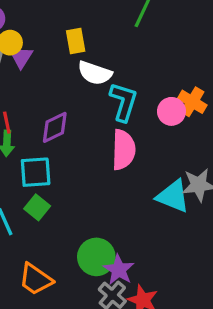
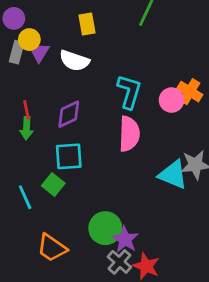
yellow rectangle: (76, 41) -> (87, 24), moved
white semicircle: (95, 73) -> (74, 61), moved
cyan square: (36, 172) -> (69, 156), moved

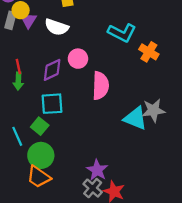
cyan L-shape: (129, 92) -> (122, 33), moved, turned 100
pink circle: (171, 100) -> (78, 59), moved
green circle: (105, 228) -> (41, 155), moved

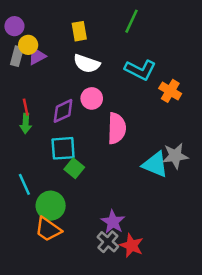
purple triangle: (28, 20) -> (37, 56), turned 30
white semicircle: (57, 27) -> (87, 64), moved
green square: (40, 126) -> (74, 168), moved

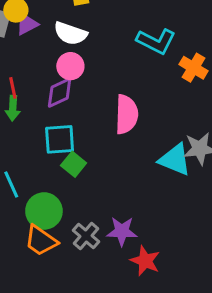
white semicircle: (87, 64) -> (70, 33), moved
pink circle: (92, 98) -> (70, 66), moved
purple star: (113, 222) -> (122, 231), turned -30
gray cross: (108, 242) -> (86, 236), moved

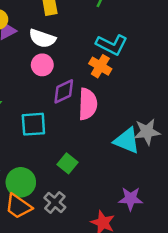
orange cross: (194, 68) -> (100, 66), moved
purple diamond: (60, 93) -> (64, 91), moved
green square: (74, 164) -> (68, 163), moved
purple star: (122, 231) -> (131, 199), moved

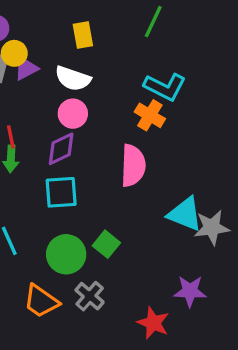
purple diamond: (64, 91) -> (61, 149), moved
gray star: (147, 132) -> (212, 227), moved
green circle: (21, 182) -> (66, 254), moved

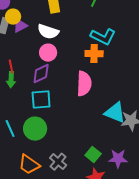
orange cross: (150, 115) -> (94, 54), turned -30
green square: (106, 244) -> (93, 155), moved
green circle: (66, 254) -> (35, 129), moved

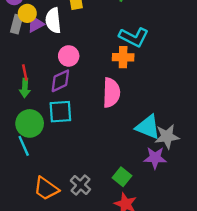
white semicircle: (48, 32) -> (53, 20), moved, turned 65
green circle: (35, 129) -> (30, 123), moved
purple star: (118, 159) -> (155, 158), moved

